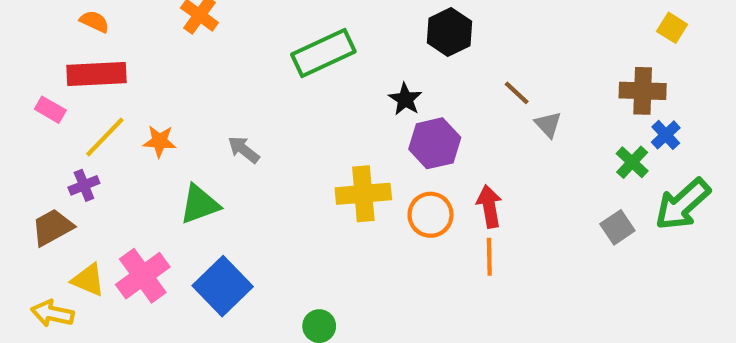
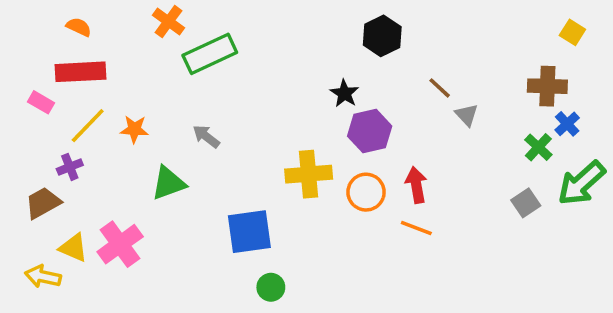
green rectangle: (323, 53) -> (210, 54), moved
orange line: (489, 257) -> (416, 228), turned -68
blue square: (223, 286) -> (249, 232), moved, turned 36

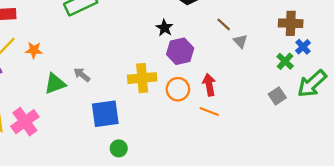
gray arrow: (206, 136) -> (82, 75), moved

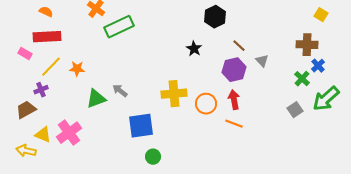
brown line: (224, 24) -> (239, 46), moved
purple hexagon: (180, 51) -> (234, 70), moved

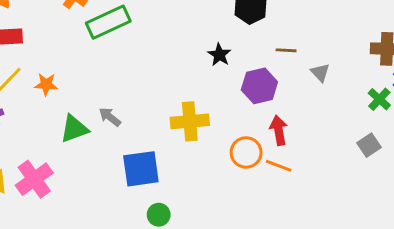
brown line: (239, 46) -> (286, 50), turned -40
purple hexagon: (234, 70) -> (259, 86), moved
orange circle: (206, 104) -> (246, 152), moved

